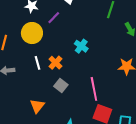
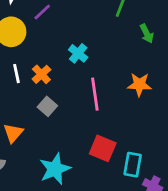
pink line: (94, 89) -> (95, 94), moved

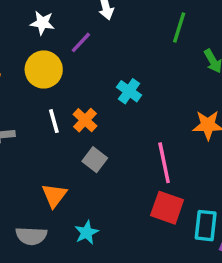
pink line: (95, 94) -> (164, 163), moved
cyan star: (55, 169) -> (87, 233), moved, size x0.6

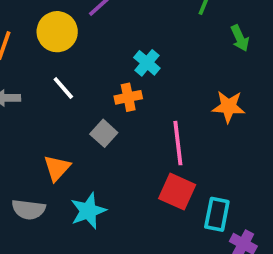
orange cross: (85, 120) -> (128, 97), moved, turned 30
white line: (54, 121) -> (63, 88), turned -30
cyan star: (87, 233) -> (88, 211), size x1.4

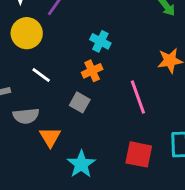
red square: (177, 192) -> (139, 154), moved
gray semicircle: (29, 209) -> (26, 116), moved

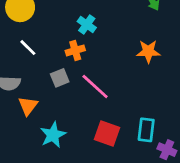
pink line: (138, 97) -> (95, 87), moved, turned -36
gray square: (80, 102) -> (60, 78), turned 30

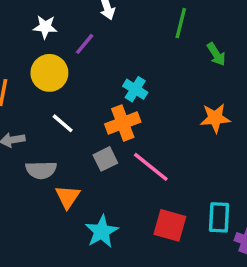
orange cross: (75, 50) -> (123, 123), size x1.4

